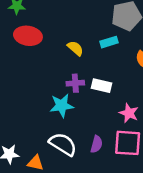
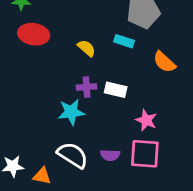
cyan rectangle: (109, 42) -> (124, 41), turned 35
purple semicircle: (97, 144) -> (110, 155), turned 77

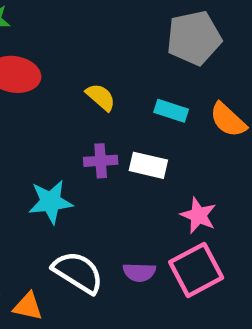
cyan rectangle: (124, 41) -> (171, 111), moved
cyan star: (71, 112) -> (51, 202), moved
pink square: (145, 154) -> (196, 270), turned -32

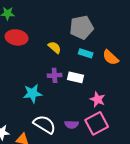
gray pentagon: (194, 38) -> (82, 27), moved

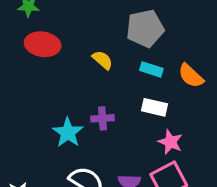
purple cross: (55, 75) -> (103, 118), moved
white rectangle: (76, 77) -> (155, 107), moved
cyan star: (33, 93) -> (68, 133), turned -30

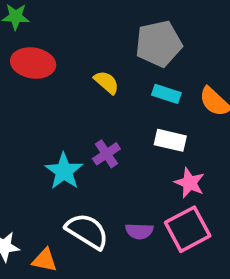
purple cross: (103, 118) -> (106, 154), turned -30

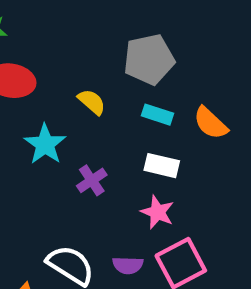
cyan star: (64, 171) -> (45, 144), moved
pink star: (190, 183) -> (157, 212), moved

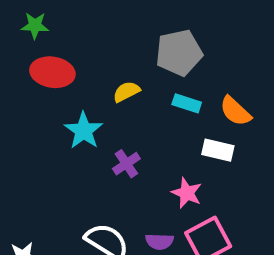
yellow semicircle: (92, 102) -> (126, 92), turned -68
white rectangle: (162, 166) -> (218, 150), moved

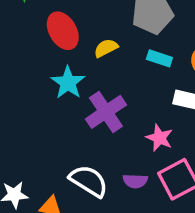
red ellipse: (52, 72) -> (63, 31), moved, turned 51
purple cross: (126, 164) -> (106, 112), size x1.6

